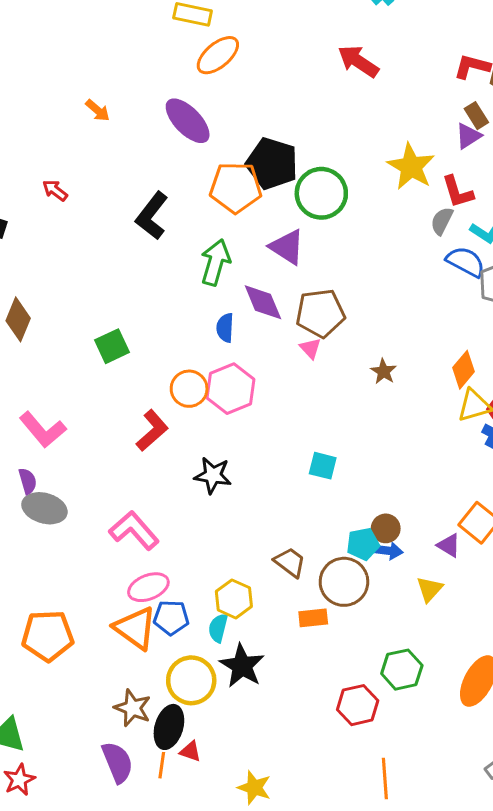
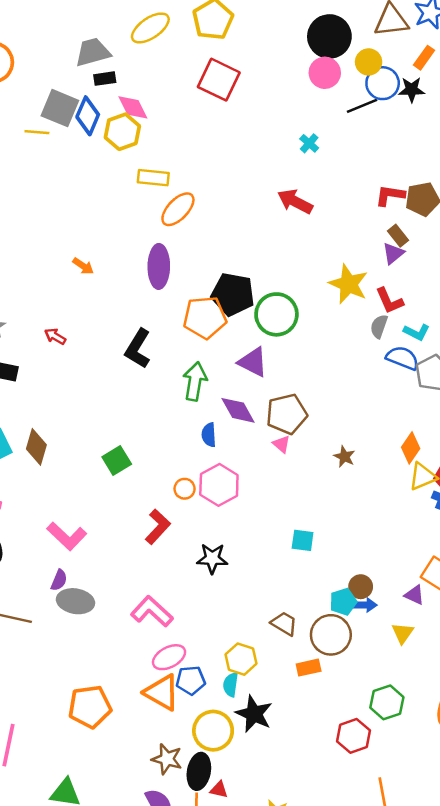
purple ellipse: (188, 121) -> (159, 266), turned 51
orange circle: (189, 389) -> (185, 489), size x0.7
purple semicircle: (28, 481) -> (59, 580), turned 45

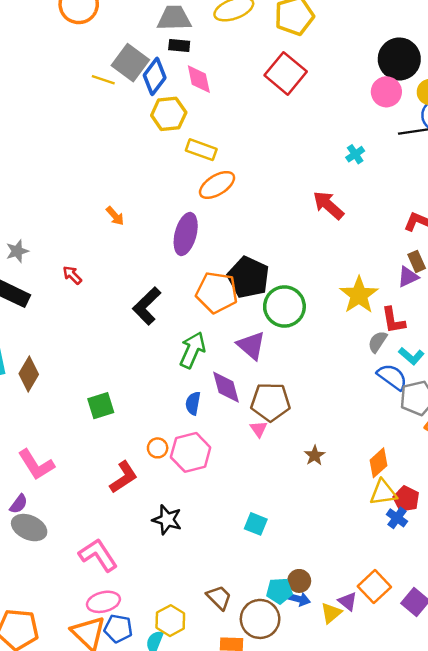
yellow hexagon: (122, 132) -> (169, 114), moved
yellow triangle: (403, 633) -> (331, 613), moved

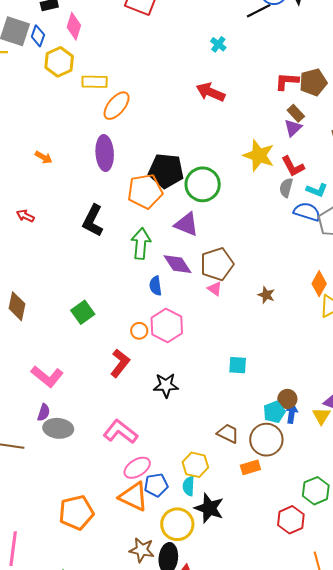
blue diamond: (155, 76) -> (38, 36), size x0.7
pink diamond: (199, 79) -> (74, 26), turned 48
blue arrow: (299, 599) -> (292, 413), turned -78

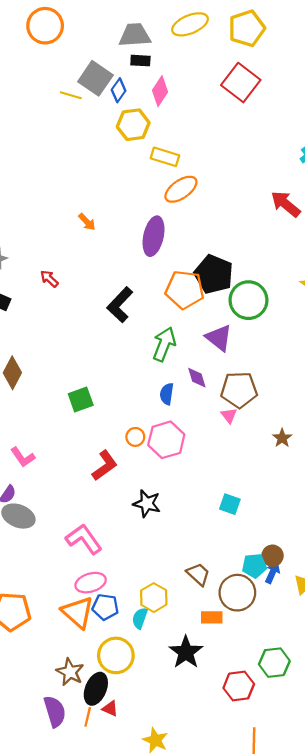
purple diamond: (177, 264) -> (197, 378), size x0.7
pink L-shape: (47, 376) -> (23, 457), size x0.7
black star: (209, 508) -> (186, 652), moved

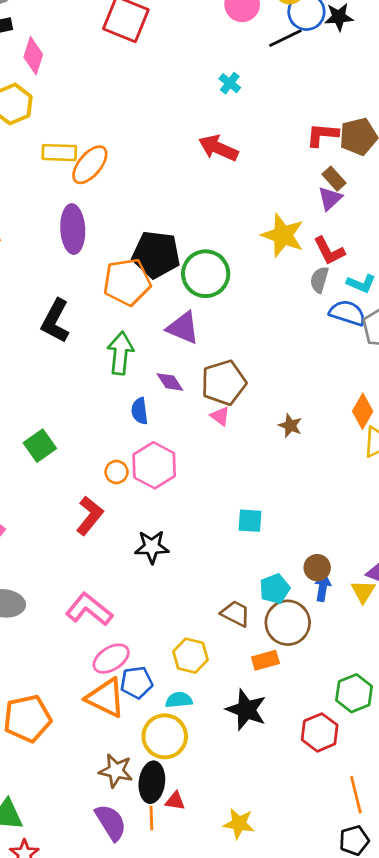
yellow rectangle: (165, 157) -> (59, 153), moved
cyan pentagon: (254, 566) -> (275, 589), moved
cyan semicircle: (140, 618) -> (179, 700), moved, turned 80

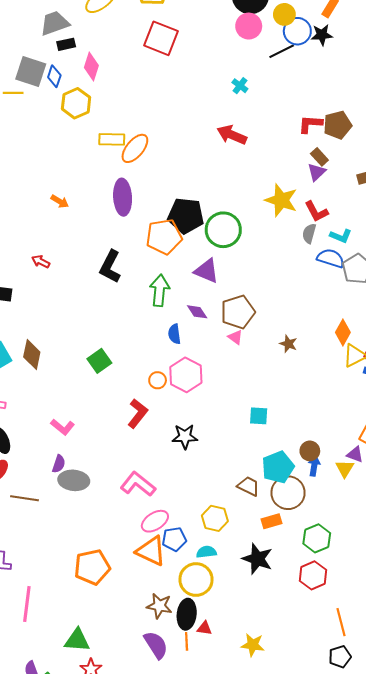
cyan pentagon: (275, 589) -> (278, 467), size x1.4
green hexagon: (354, 693) -> (317, 538), moved

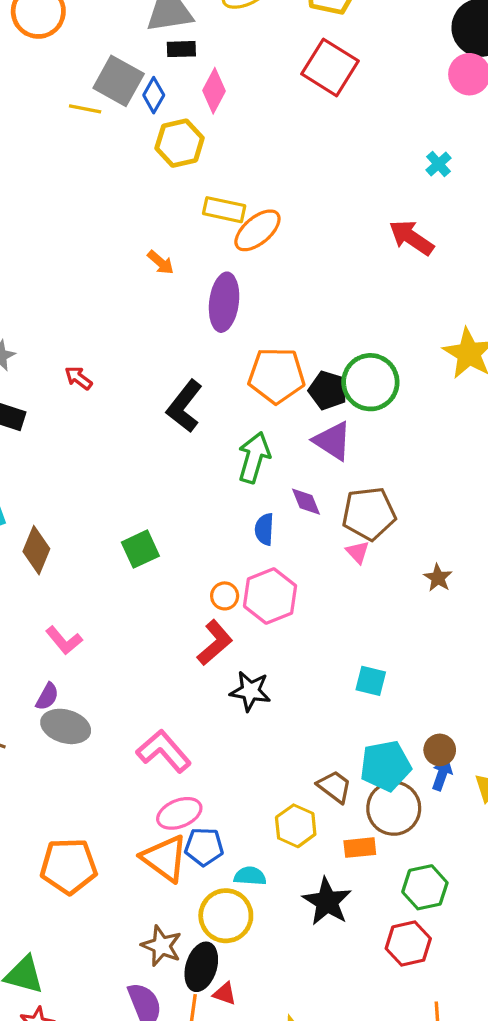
orange arrow: (60, 201) -> (161, 263), moved
black pentagon: (186, 216) -> (328, 390), moved, size x0.7
brown diamond: (32, 354) -> (36, 550), moved
red L-shape: (138, 413) -> (215, 643), moved
yellow hexagon: (215, 518) -> (296, 826), moved

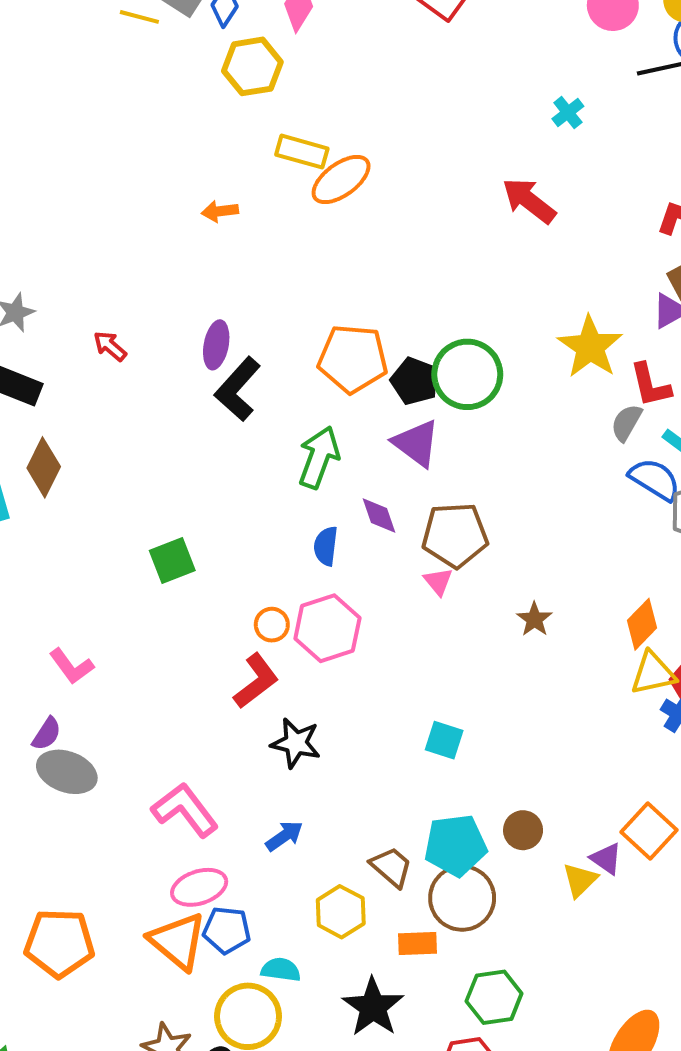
orange arrow: (161, 263) -> (220, 211), turned 128
purple ellipse: (224, 302) -> (216, 345), moved, size x0.7
brown diamond: (36, 550) -> (44, 467), moved
blue arrow: (442, 774) -> (284, 836), moved, turned 32

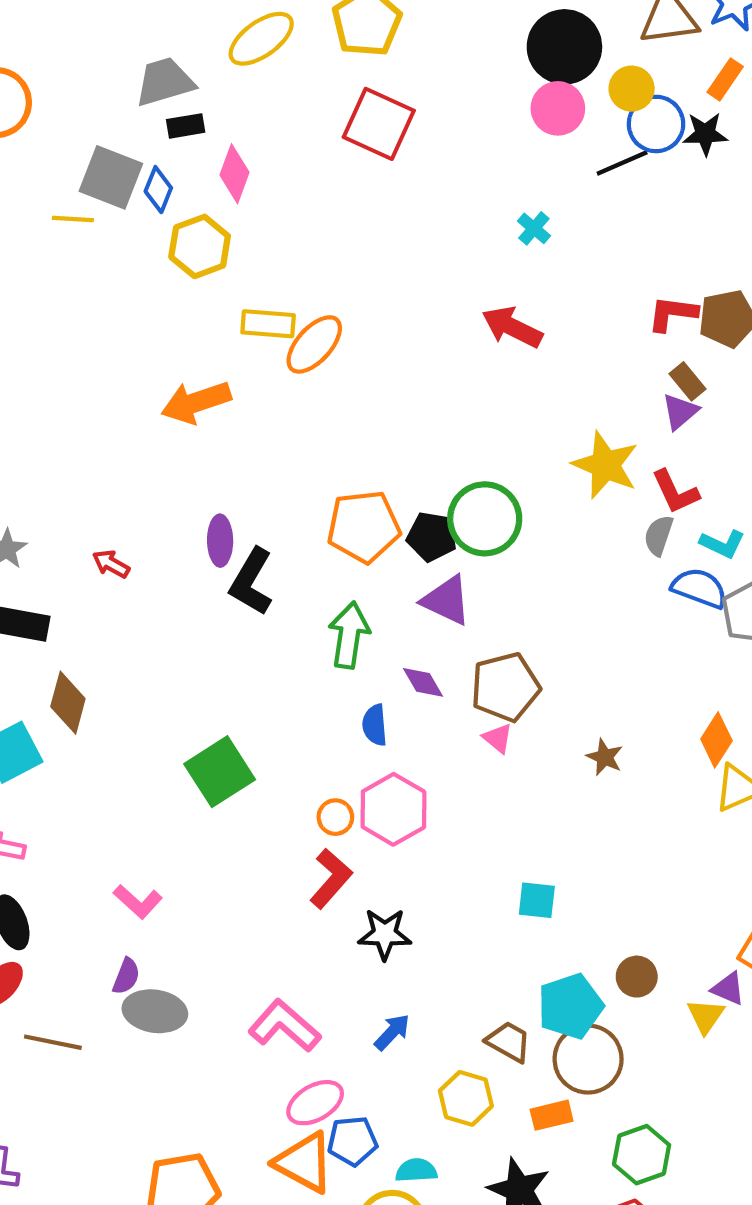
orange arrow: (220, 211) -> (196, 402), size x1.8
green square: (172, 560) -> (220, 772), size x1.4

